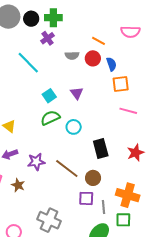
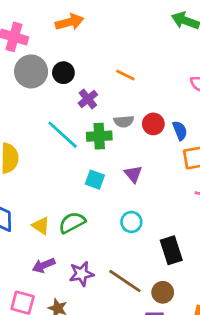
green cross: (53, 18) -> (99, 136), moved
orange line: (98, 41) -> (125, 75), moved
cyan square: (49, 96) -> (95, 180), turned -32
green semicircle: (50, 118) -> (72, 223), moved

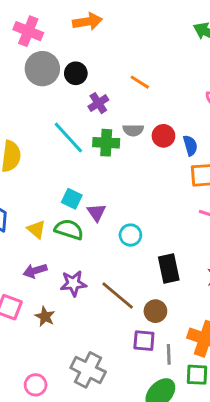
purple triangle: (133, 174) -> (97, 213), moved
cyan square: (95, 180) -> (72, 199), moved
green semicircle: (72, 223) -> (69, 229), turned 40

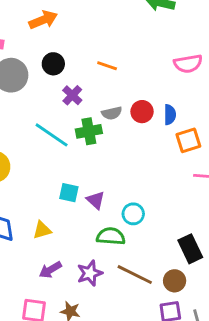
black circle: (76, 73) -> (53, 64), moved
blue semicircle: (190, 145) -> (170, 115), turned 30
yellow triangle: (36, 229) -> (42, 230), turned -42
green semicircle: (69, 229) -> (111, 236), moved
black rectangle: (169, 269) -> (190, 249), moved

